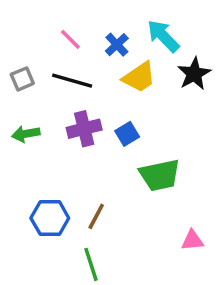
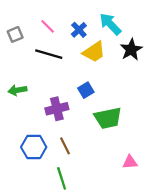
gray square: (22, 79) -> (15, 34), moved
purple cross: (84, 129) -> (57, 109), moved
brown line: (96, 216) -> (65, 146), turned -54

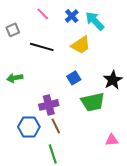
pink line: (48, 26) -> (43, 14), moved
blue cross: (79, 30) -> (72, 16), moved
black star: (131, 50) -> (113, 80), moved
purple cross: (57, 109) -> (49, 105), moved

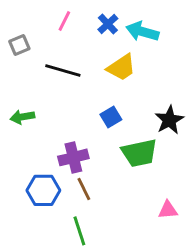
pink line: (43, 14) -> (64, 21), turned 72
cyan arrow: (95, 21) -> (142, 31), turned -30

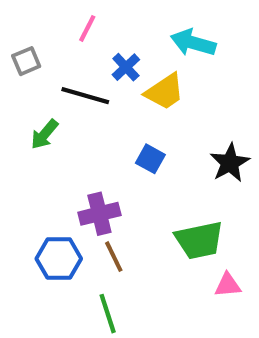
blue cross: (108, 24) -> (126, 67), moved
green arrow: (22, 117) -> (44, 134), moved, turned -40
blue square: (111, 117) -> (150, 159), turned -30
green trapezoid: (139, 153) -> (199, 240), moved

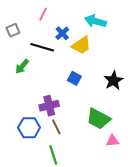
green trapezoid: (199, 240) -> (98, 119), turned 40

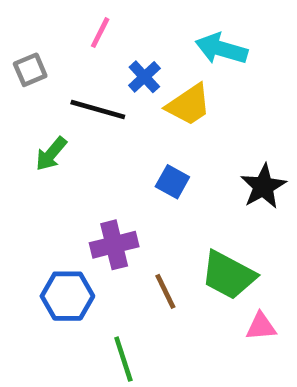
brown line: (56, 127) -> (165, 291), moved

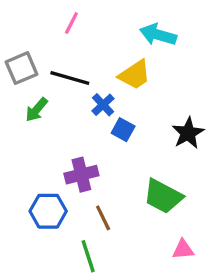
gray square: (30, 70) -> (22, 68), moved, size x1.4
blue cross: (144, 77) -> (103, 105), moved
brown line: (165, 291) -> (103, 218), moved
pink triangle: (261, 326) -> (183, 250), moved

